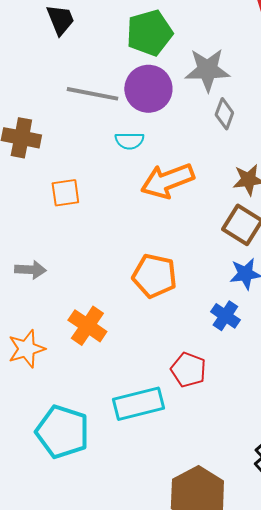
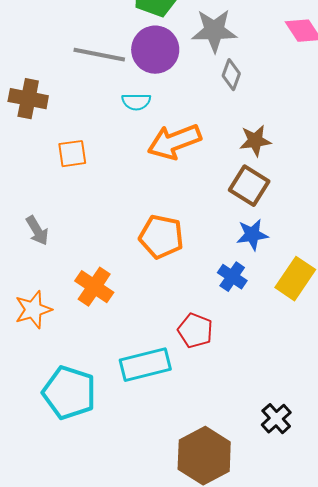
gray arrow: (30, 270) -> (37, 231), turned 56

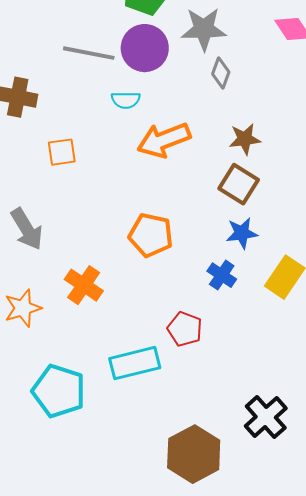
gray arrow: (37, 231) -> (27, 229), size x1.4
black cross: (276, 419) -> (266, 417), size x1.4

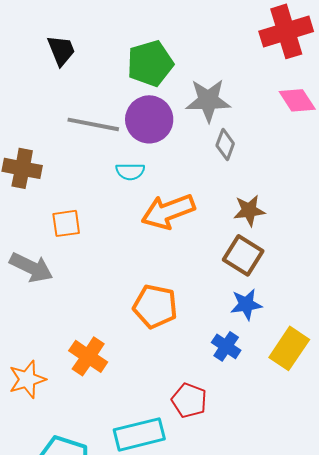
gray arrow: (27, 229) -> (31, 267), moved, turned -33

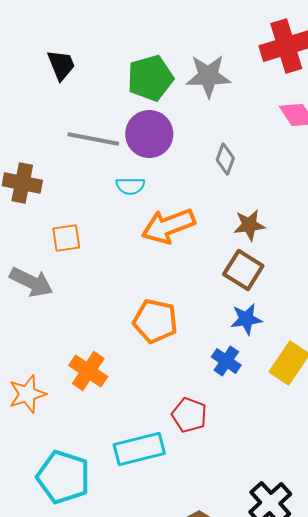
gray star: (208, 100) -> (208, 76), moved

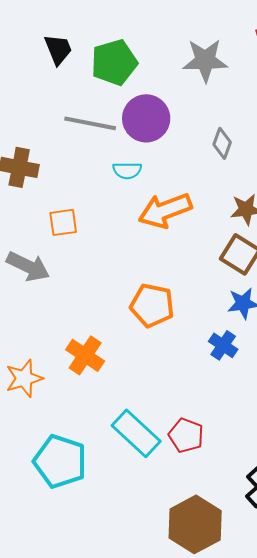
green pentagon: (150, 78) -> (114, 62), moved
red pentagon: (189, 415) -> (186, 435), moved
cyan rectangle: (139, 449) -> (136, 433), turned 57

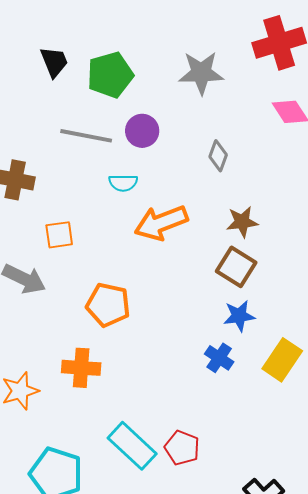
purple circle: (146, 118) -> (142, 131), size x0.7
orange pentagon: (152, 305) -> (108, 305), moved
orange cross: (85, 355) -> (81, 368), turned -30

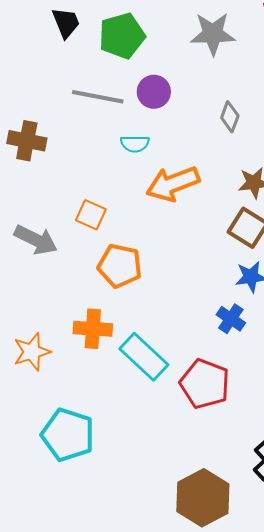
orange square: (59, 235) -> (91, 215), moved, turned 32
cyan rectangle: (132, 446) -> (144, 357), moved
red pentagon: (182, 448) -> (205, 384), moved, size x1.4

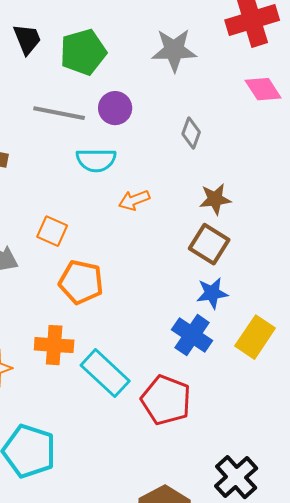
cyan semicircle: (135, 144) -> (96, 160), size x1.4
orange arrow: (173, 184) -> (134, 200), size x0.6
blue cross: (231, 319) -> (192, 335), size x1.4

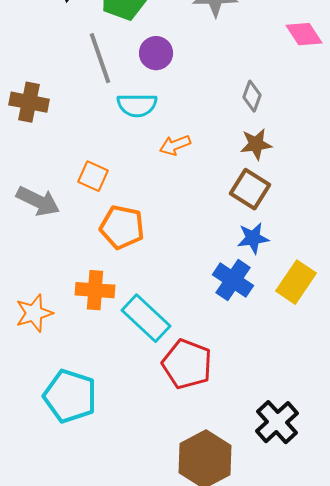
gray line: (59, 113) -> (100, 58), turned 60
gray diamond: (191, 133) -> (252, 96), moved
red pentagon: (166, 400) -> (187, 364), moved

